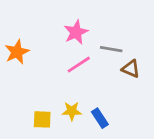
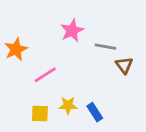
pink line: (79, 65) -> (45, 75), moved
brown triangle: (131, 69) -> (124, 65), turned 30

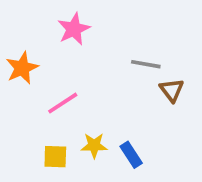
pink star: (72, 31) -> (74, 29), moved

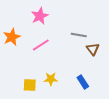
pink line: (63, 103) -> (41, 45), moved
blue rectangle: (131, 155) -> (83, 82), moved

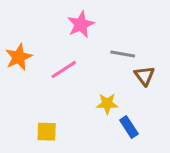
pink star: (40, 16) -> (81, 24), moved
yellow star: (51, 79) -> (107, 104), moved

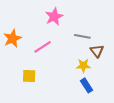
yellow star: (107, 104) -> (83, 66), moved
yellow square: (47, 132) -> (29, 76), moved

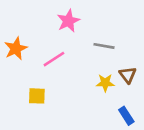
brown triangle: (97, 51) -> (128, 75), moved
blue rectangle: (87, 85) -> (126, 116), moved

